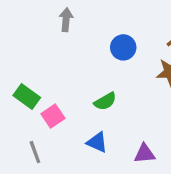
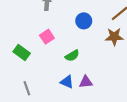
pink square: (53, 116) -> (47, 37), moved
purple triangle: (144, 154) -> (86, 82), moved

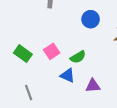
pink square: (47, 37) -> (52, 51), moved
blue triangle: (67, 82) -> (68, 75), moved

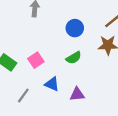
green semicircle: (78, 57) -> (74, 58), moved
gray line: (29, 93) -> (23, 95), moved, turned 56

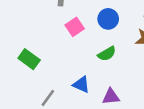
pink square: (36, 60) -> (75, 27), moved

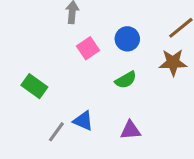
blue triangle: (81, 85) -> (83, 121), moved

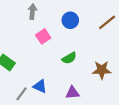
blue circle: (127, 39) -> (70, 20), moved
brown star: (173, 62) -> (102, 70), moved

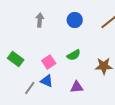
gray arrow: (32, 12) -> (40, 20), moved
pink square: (43, 36) -> (49, 62), moved

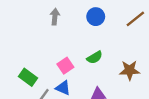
green rectangle: (16, 59) -> (28, 77), moved

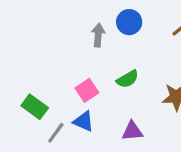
gray arrow: (55, 17) -> (98, 35), moved

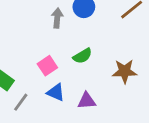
blue triangle: (84, 121) -> (56, 92), moved

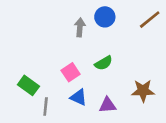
brown star: (125, 71) -> (143, 91), moved
gray line: (21, 102) -> (46, 107), turned -30

